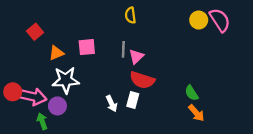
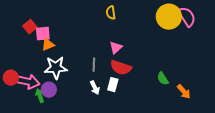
yellow circle: (199, 20) -> (169, 17), size x1.6
pink square: (87, 47) -> (43, 34), moved
gray line: (123, 49) -> (94, 65), moved
orange arrow: (196, 113) -> (184, 92), moved
green arrow: (42, 121) -> (40, 96), moved

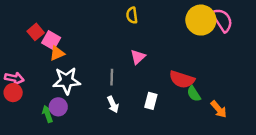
pink square: (43, 34) -> (51, 40), turned 35
red semicircle: (121, 68) -> (182, 79), moved
pink arrow: (28, 82) -> (14, 78), moved, size x0.7
white rectangle: (113, 85) -> (151, 101), moved

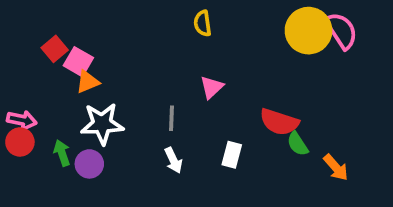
green arrow: (48, 114) -> (62, 153), moved

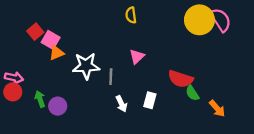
white star: (102, 124) -> (86, 66), moved
white arrow: (173, 160) -> (121, 104), moved

